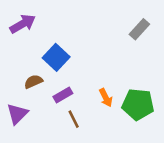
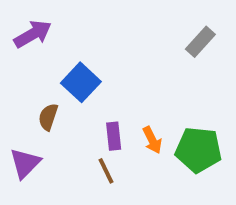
brown semicircle: (33, 82) -> (48, 117), turned -48
purple rectangle: (63, 95) -> (114, 136), moved, turned -66

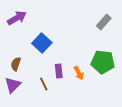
brown semicircle: (48, 117) -> (16, 64), moved
green pentagon: (198, 150) -> (103, 62), moved
brown line: (106, 171) -> (44, 84), moved

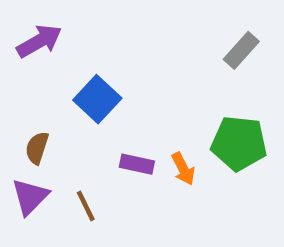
purple rectangle: (59, 71) -> (137, 164), turned -72
brown line: (44, 84) -> (86, 206), moved

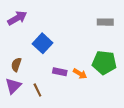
gray rectangle: (241, 50) -> (105, 22), turned 49
orange arrow: (183, 169) -> (80, 74), turned -32

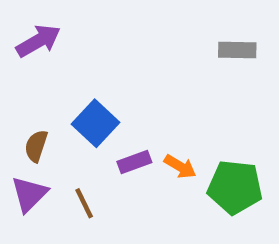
blue square: (43, 43) -> (96, 123), moved
green pentagon: (104, 63) -> (235, 187), moved
purple rectangle: (60, 72) -> (134, 162), turned -32

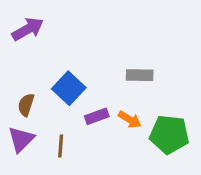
gray rectangle: (237, 50) -> (140, 75), moved
brown line: (84, 203) -> (61, 146), turned 30

